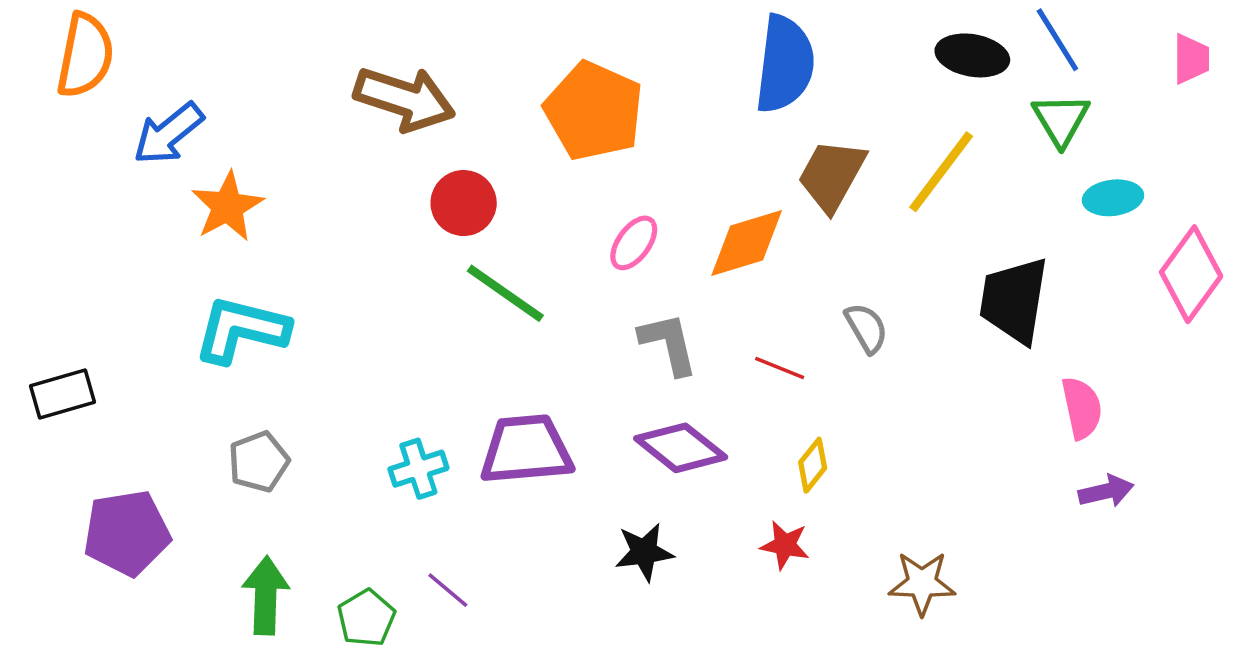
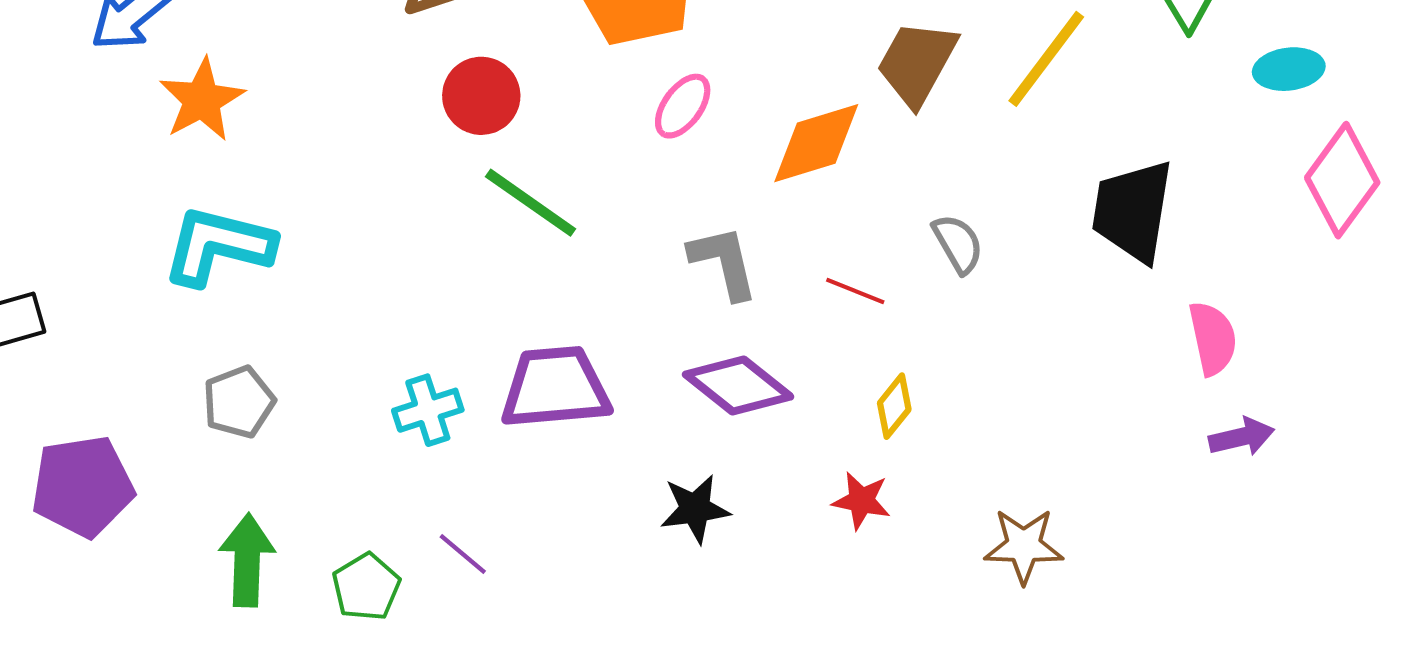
cyan ellipse: (1113, 198) -> (1289, 69), moved
pink ellipse: (634, 243) -> (683, 106), moved

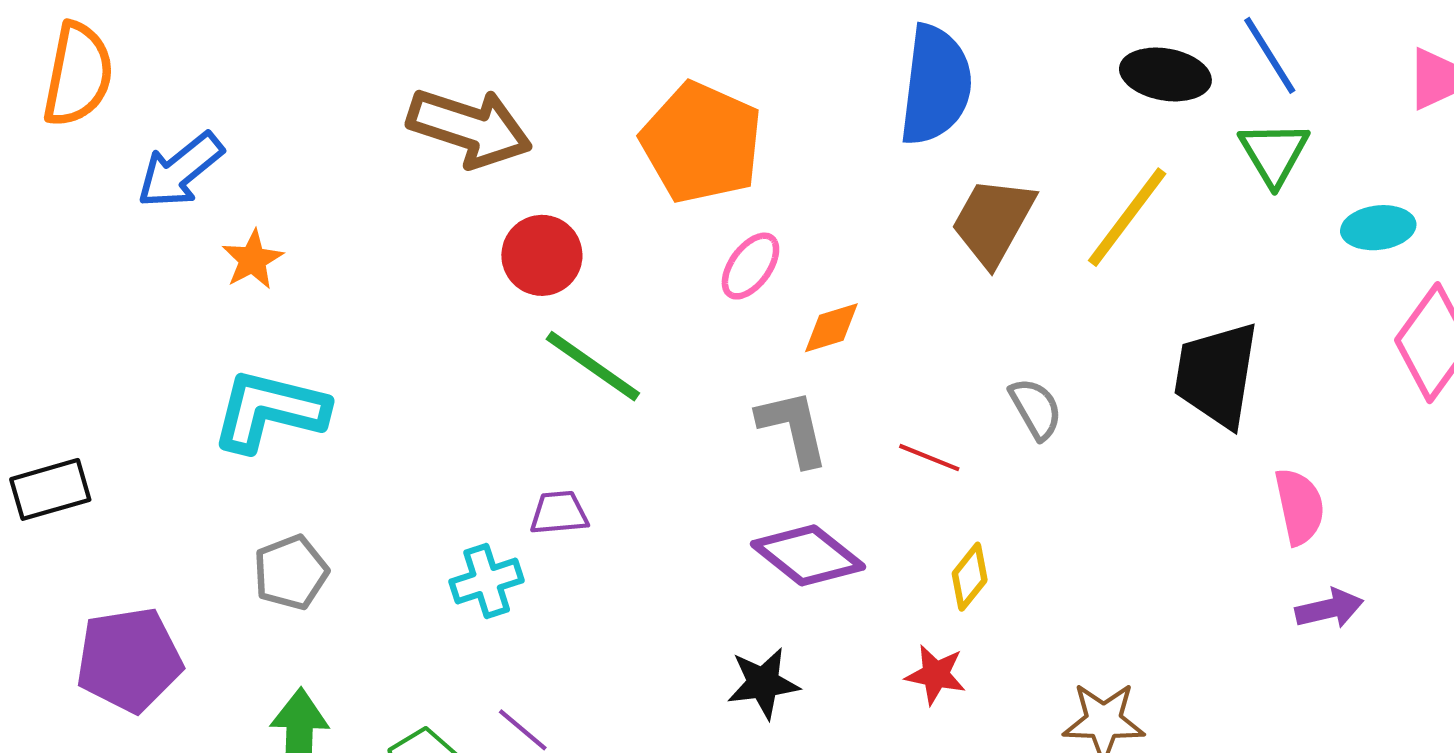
orange star: (202, 100) -> (252, 260), size x0.7
orange diamond: (816, 143) -> (831, 328), moved, size x0.6
purple trapezoid: (555, 388) -> (559, 513), moved, size x0.5

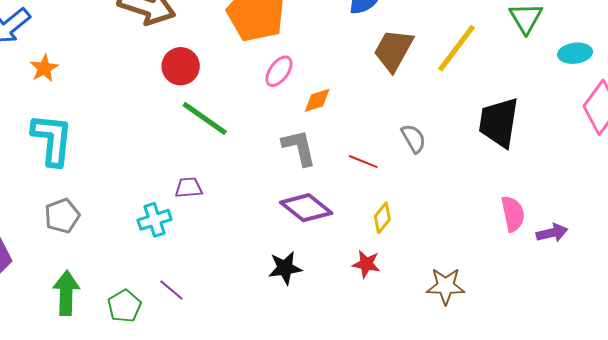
cyan L-shape: (270, 411) -> (52, 139), turned 82
pink semicircle: (1300, 506) -> (513, 214), moved

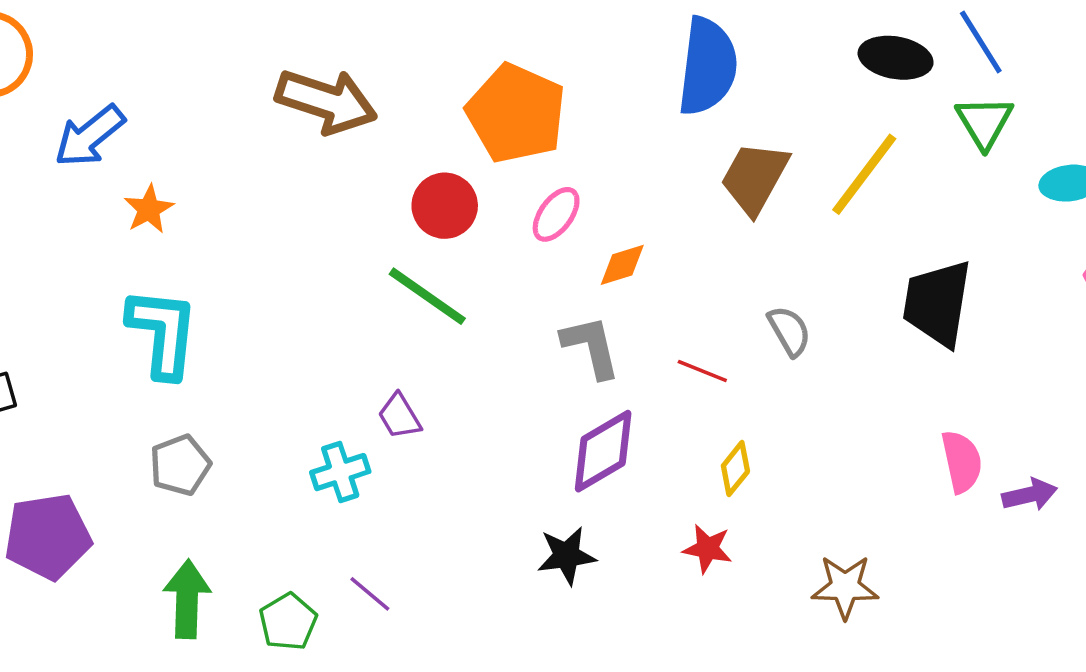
red circle: (181, 66) -> (445, 206), moved
purple trapezoid: (189, 188) -> (399, 416), turned -116
purple diamond: (306, 208) -> (603, 451), turned -69

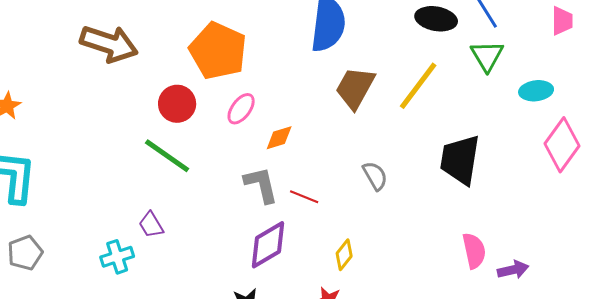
red line: (702, 371) -> (304, 197), moved

